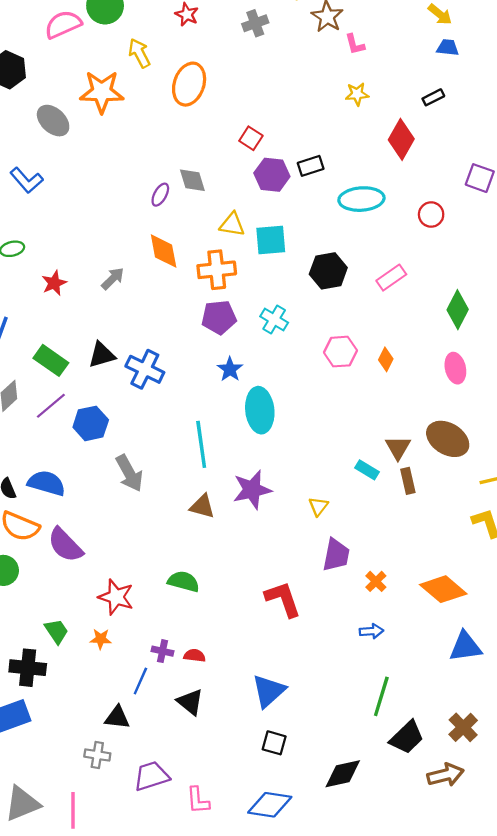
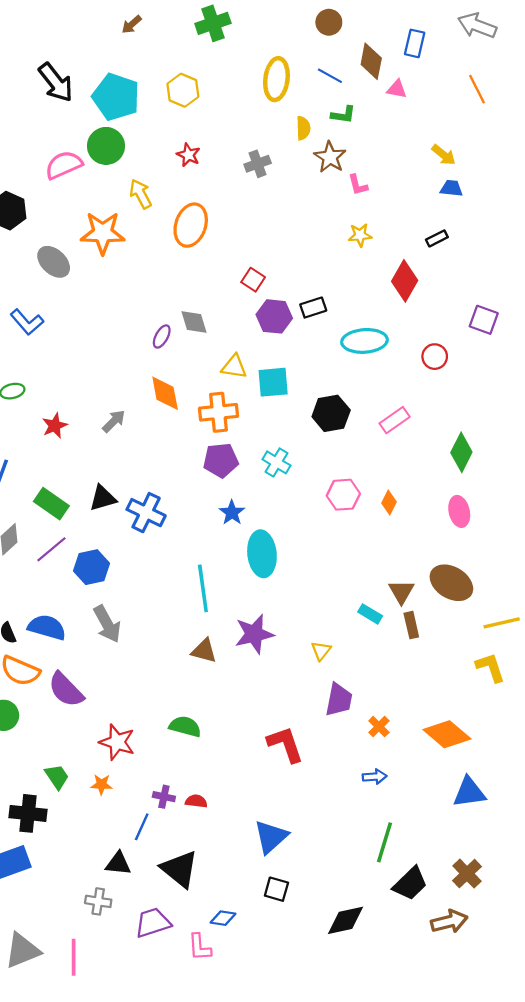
gray arrow: (129, 473) -> (107, 624), moved
black triangle: (190, 702) -> (180, 869), moved, size x1.4
blue diamond: (270, 805) -> (223, 918), moved, size x0.6

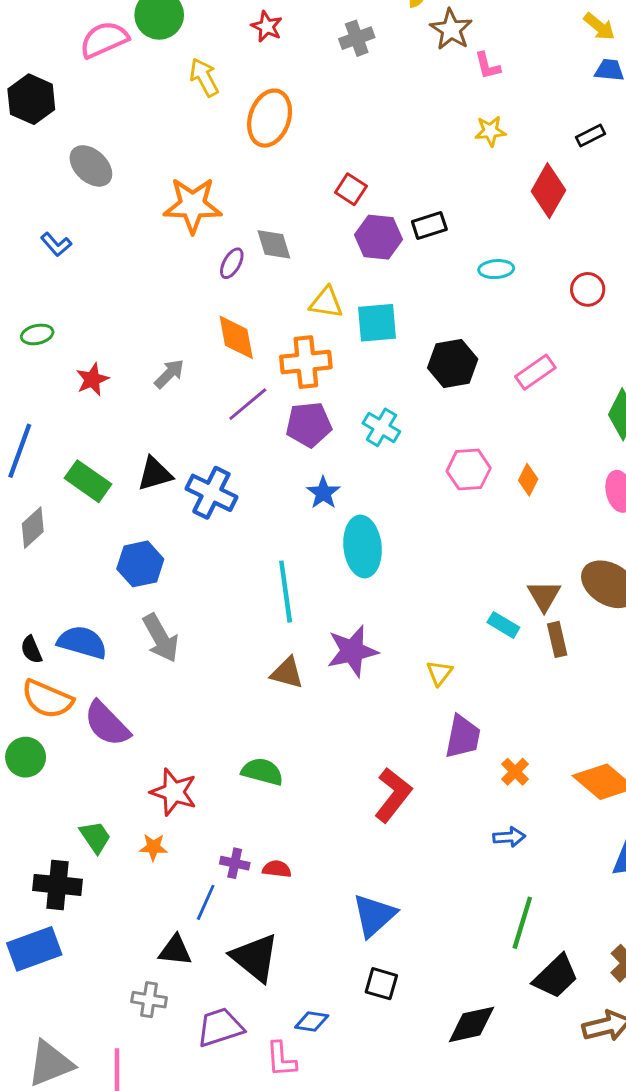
orange star: (103, 233) -> (193, 205), moved
blue L-shape: (27, 322) -> (56, 244), size x0.7
cyan ellipse: (365, 341) -> (496, 269), size x0.6
purple line: (51, 549) -> (248, 404), moved
red L-shape: (285, 744) -> (393, 795), turned 57

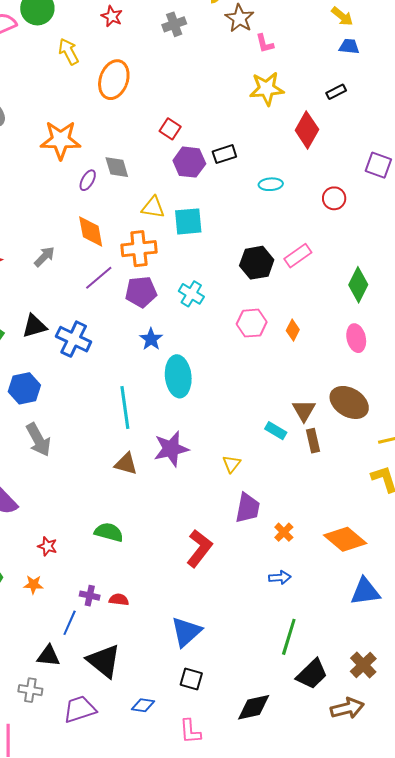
yellow star: (490, 131) -> (267, 89), size x1.6
black hexagon: (453, 364) -> (257, 263), moved
red star: (174, 792) -> (47, 546), size x0.6
pink L-shape: (281, 1059) -> (190, 731), moved

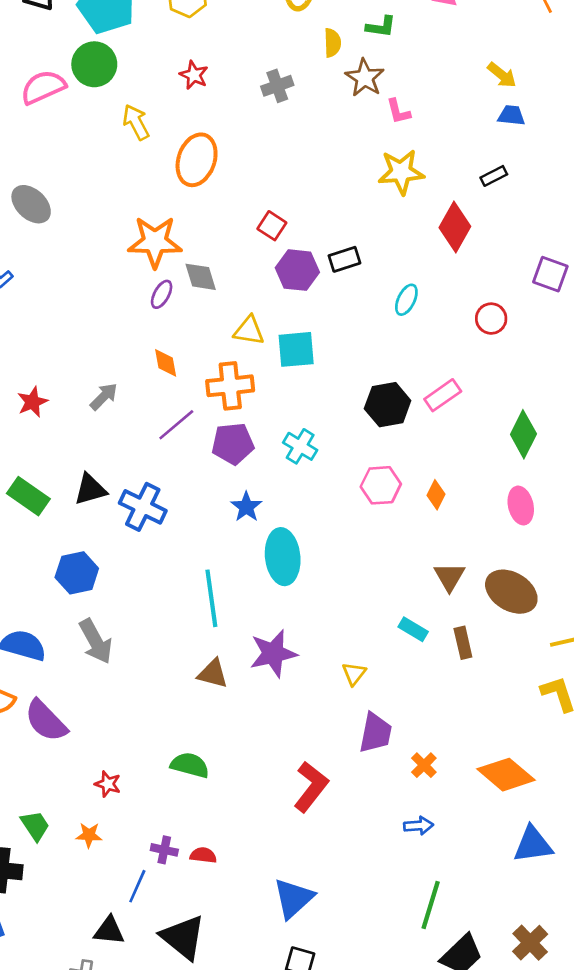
orange star: (61, 140) -> (155, 242), moved
cyan ellipse: (271, 184) -> (406, 300), turned -60
orange diamond: (91, 232) -> (166, 363), size x0.7
brown triangle: (304, 411) -> (449, 577), moved

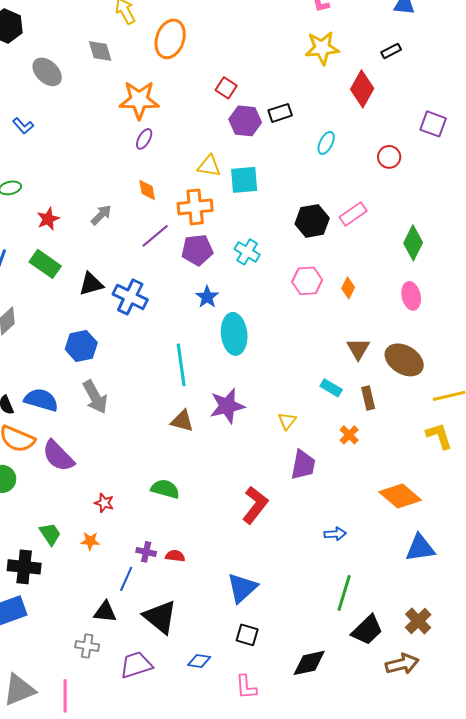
gray diamond: (201, 277) -> (100, 51), moved
green rectangle: (28, 496) -> (45, 264), moved
orange cross: (424, 765) -> (349, 435), moved

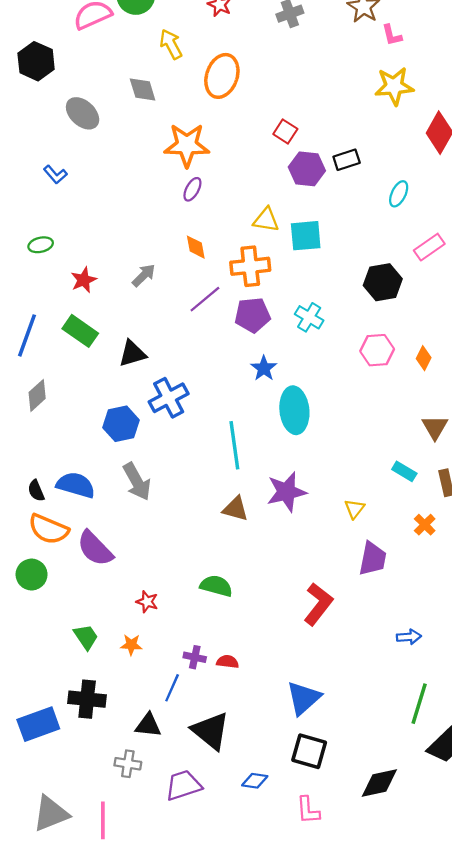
pink rectangle: (353, 214) -> (429, 247), moved
blue cross: (130, 297) -> (169, 398), moved, turned 36
black cross: (24, 567) -> (87, 699), moved
black square: (247, 635) -> (309, 751), size x1.4

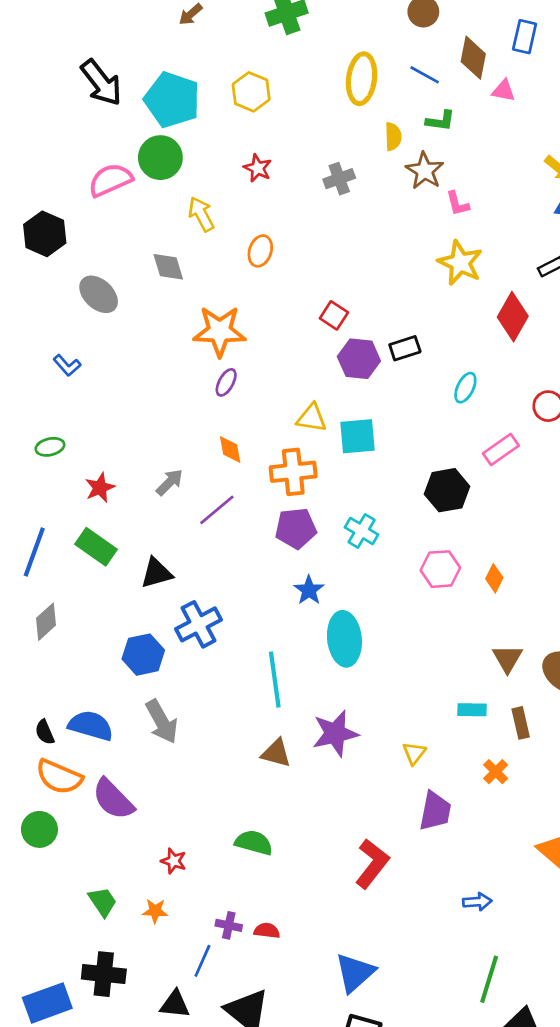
orange ellipse: (222, 76) -> (260, 251), size x0.6
yellow star: (394, 86) -> (460, 263), turned 30
purple line: (205, 299) -> (217, 510), moved
cyan rectangle: (404, 471) -> (472, 710), turned -30

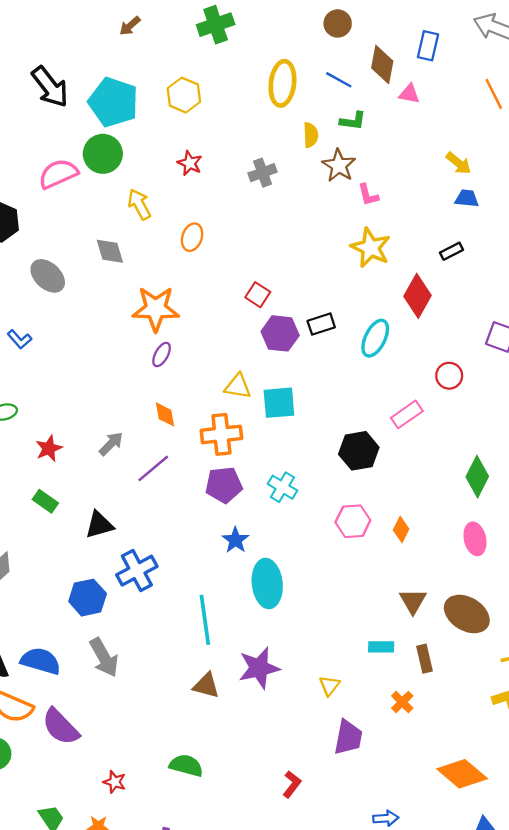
cyan ellipse: (465, 388) -> (375, 338), moved, size x1.4
green rectangle: (96, 547) -> (45, 501), size x0.7
red L-shape: (372, 864) -> (292, 784), size x0.6

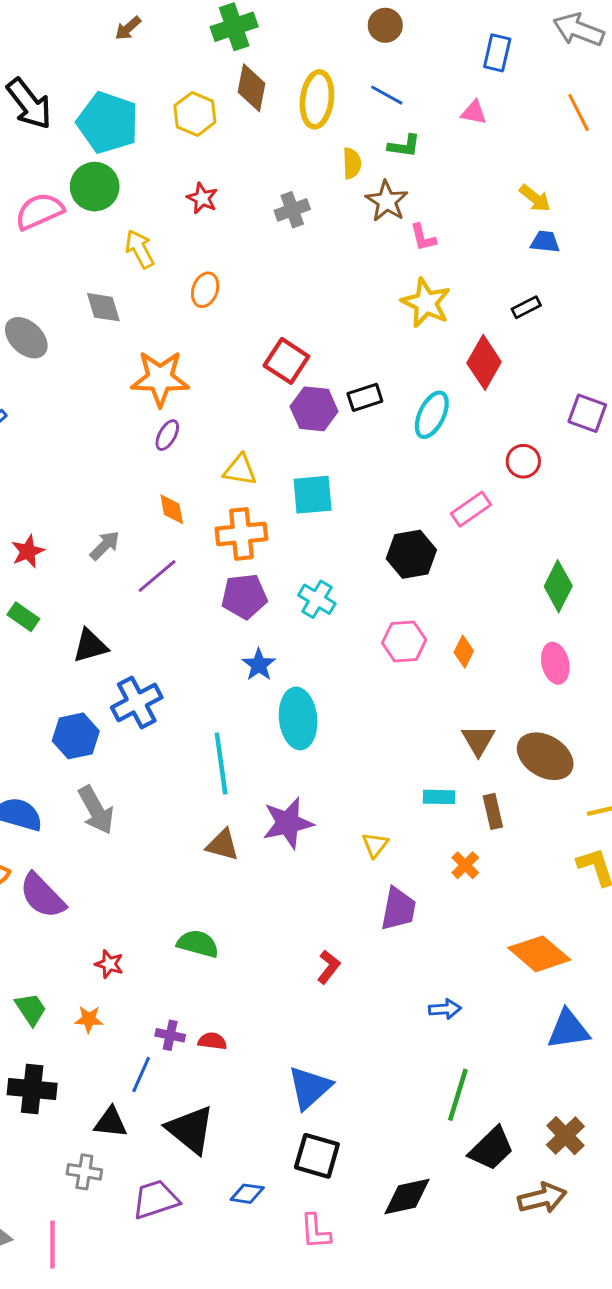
brown diamond: (382, 65) -> (252, 88), moved
red square: (258, 295) -> (286, 361), size x1.4
yellow triangle: (238, 386) -> (240, 470), moved

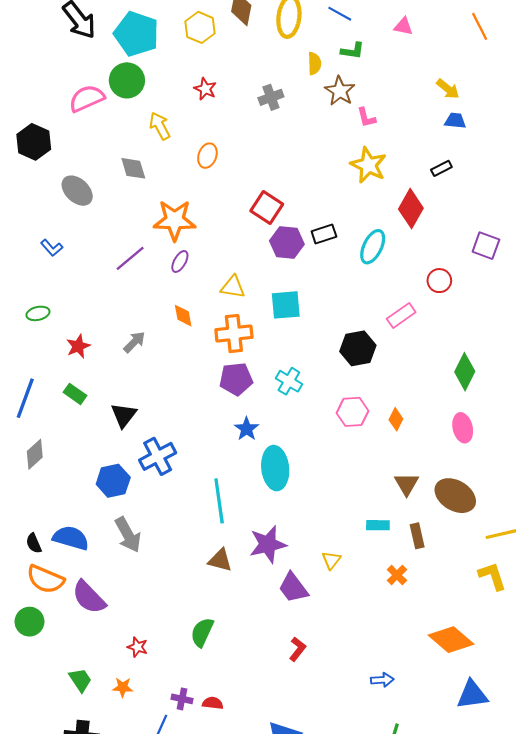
purple line: (157, 576) -> (130, 258), moved
black triangle: (90, 646) -> (124, 415), turned -36
purple trapezoid: (398, 909) -> (293, 588), moved, turned 132
green semicircle: (198, 944) -> (202, 632), turned -80

